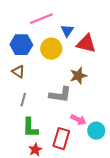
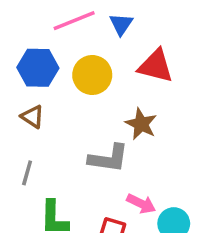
blue triangle: (67, 31) -> (121, 24), moved
brown star: (78, 76) -> (141, 124), turned -30
gray line: (23, 100) -> (27, 173), moved

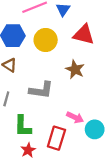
gray L-shape: (109, 158) -> (41, 90), moved

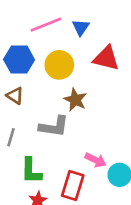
brown star: (75, 69) -> (75, 100), moved

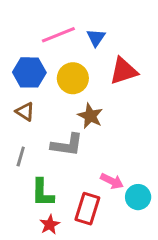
red triangle: (106, 58) -> (124, 71), turned -32

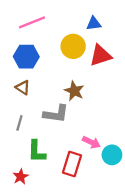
pink line: (58, 35) -> (32, 22), moved
blue triangle: (96, 38) -> (94, 24), moved, turned 49
yellow circle: (73, 78) -> (73, 46), moved
red star: (50, 225) -> (21, 177), moved

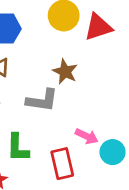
red rectangle: (72, 164) -> (62, 164), turned -30

